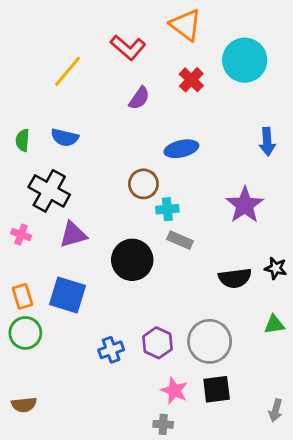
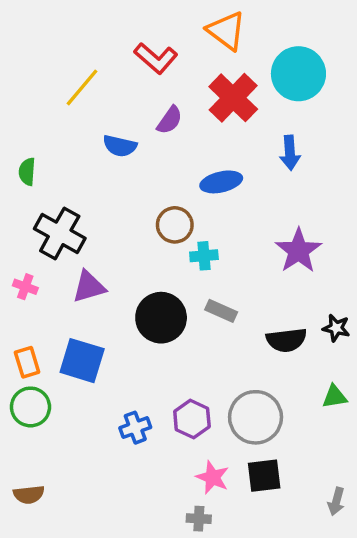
red cross: (191, 80) -> (233, 98), size x1.6
blue semicircle: (65, 137) -> (120, 146), moved
blue arrow: (267, 142) -> (290, 153), moved
gray rectangle: (180, 240) -> (221, 311), moved

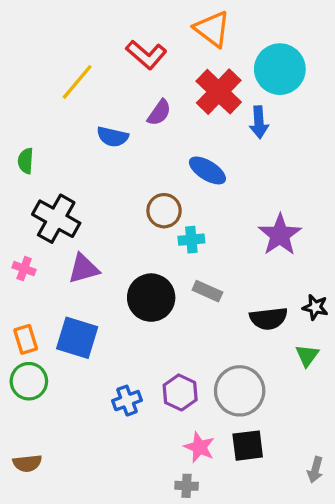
blue arrow: (290, 153) -> (259, 122), moved
blue ellipse: (221, 182) -> (207, 170), turned 45
green triangle: (335, 397) -> (307, 355), moved, turned -45

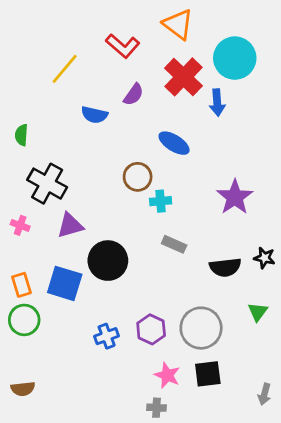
black circle: (151, 298) -> (108, 261), moved
green triangle: (307, 355) -> (258, 312), moved

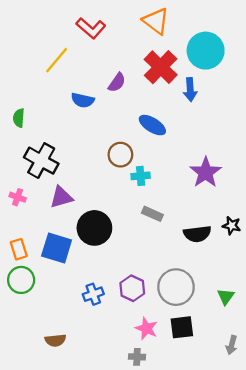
red L-shape: (123, 46) -> (91, 28), moved
green triangle: (258, 312) -> (226, 297), moved
brown semicircle: (23, 389) -> (55, 340), moved

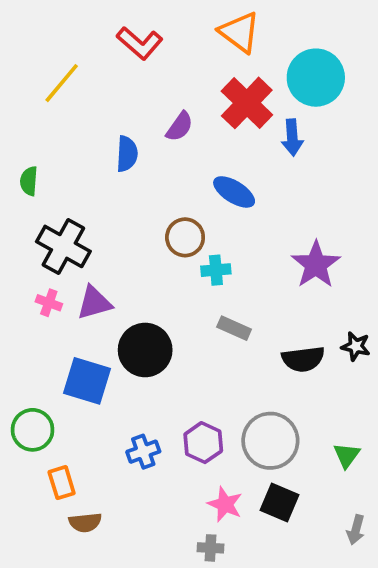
yellow line: (57, 60) -> (62, 83), moved
blue semicircle: (83, 100) -> (127, 154), turned -100
pink cross: (18, 197) -> (49, 303), moved
orange rectangle: (19, 249) -> (62, 483), moved
black square: (182, 327) -> (279, 503), turned 30

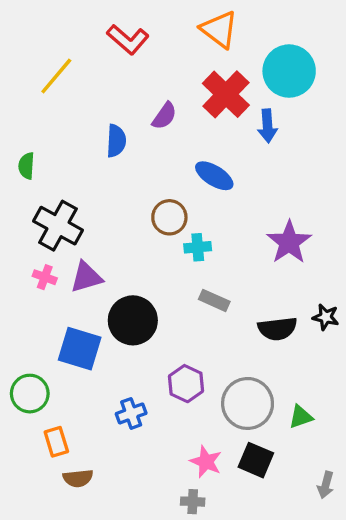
purple hexagon: (203, 443) -> (186, 384), moved
green triangle: (347, 455) -> (301, 417), moved, turned 35

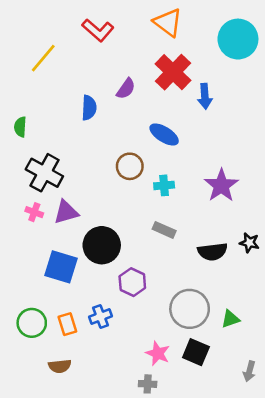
cyan circle: (289, 71) -> (238, 39), moved
cyan cross: (198, 247) -> (164, 185), moved
purple hexagon: (186, 384) -> (132, 282), moved
green circle: (30, 394) -> (32, 323), moved
orange rectangle: (56, 442) -> (67, 324), moved

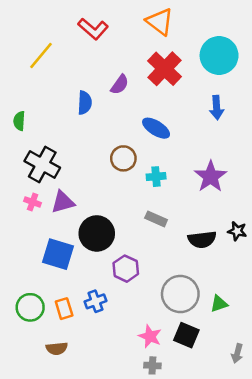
cyan circle: (238, 39) -> (219, 55), moved
blue arrow: (205, 96) -> (217, 108), moved
gray cross: (148, 384) -> (152, 365), moved

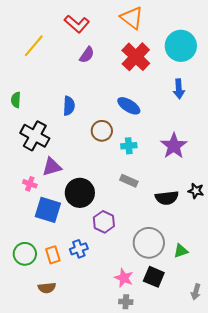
purple semicircle: (120, 85) -> (87, 55), moved
blue semicircle: (85, 103) -> (69, 106), moved
pink cross: (33, 202) -> (30, 184), moved

